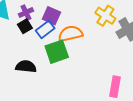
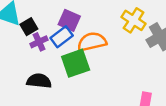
purple cross: (26, 12) -> (39, 42), moved
black square: (25, 26) -> (29, 27), moved

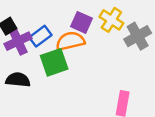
purple square: (69, 20) -> (82, 22), moved
purple cross: (39, 42) -> (18, 41), size x1.5

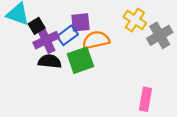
purple square: (82, 22) -> (80, 22), moved, turned -30
black semicircle: (18, 80) -> (50, 61), moved

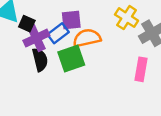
black square: (37, 26) -> (27, 24), turned -35
black semicircle: (50, 61) -> (40, 60), turned 70
pink rectangle: (146, 99) -> (141, 69), moved

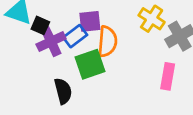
orange semicircle: (87, 38) -> (107, 42), turned 108
black semicircle: (40, 60) -> (63, 91), moved

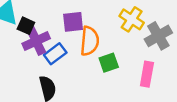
blue rectangle: (75, 36) -> (55, 54), moved
green square: (90, 64) -> (109, 63), moved, size x0.7

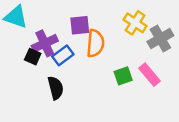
black square: (26, 26) -> (33, 57), moved
green square: (109, 63) -> (123, 76), moved
pink rectangle: (147, 74) -> (150, 75), turned -50

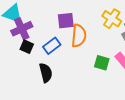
purple cross: (45, 43) -> (22, 29), moved
green square: (123, 76) -> (102, 63), turned 35

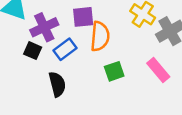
purple cross: (22, 29) -> (44, 27), moved
green square: (102, 63) -> (114, 71), moved, turned -35

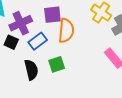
green square: (114, 71) -> (57, 64), moved

